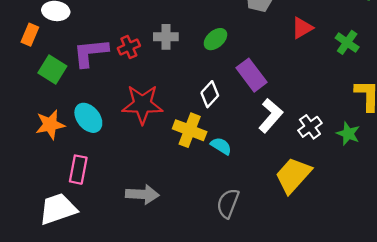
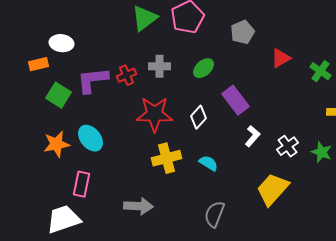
orange rectangle: (30, 35) -> (38, 64), turned 54
red star: (142, 104) -> (154, 114), moved
white L-shape: (271, 116) -> (252, 136), size x0.7
yellow cross: (190, 130) -> (166, 158), moved, turned -36

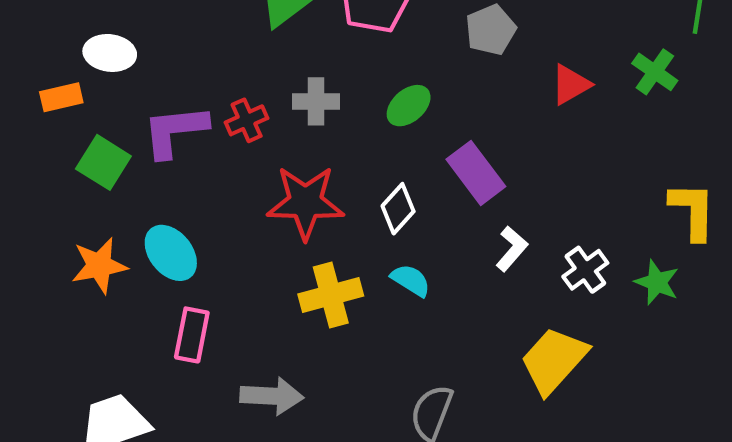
green cross: (320, 71) -> (655, 72), moved
cyan semicircle: (208, 163) -> (411, 280), moved
pink rectangle: (82, 184) -> (192, 335), moved

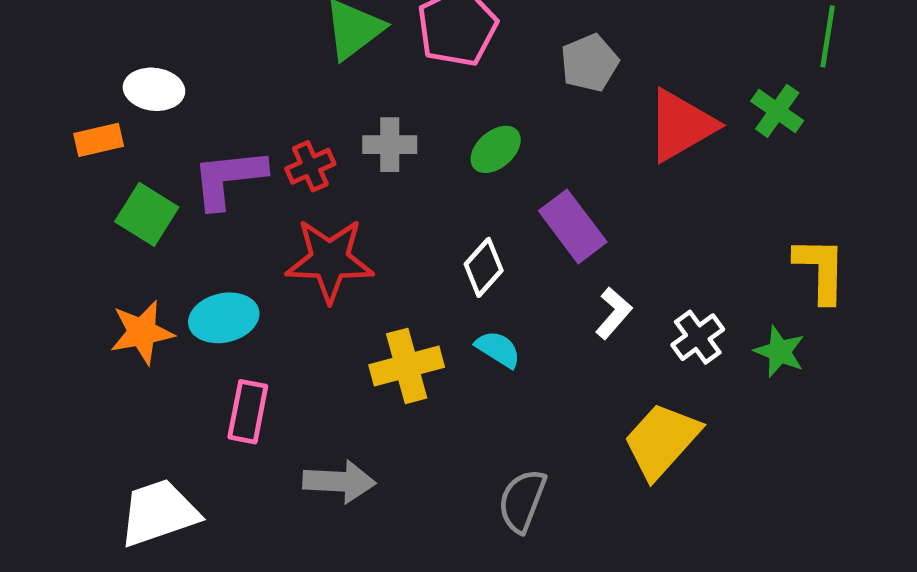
red triangle: (571, 85) -> (681, 125), size x1.6
red star: (305, 202) -> (330, 260), moved
cyan ellipse: (171, 253) -> (224, 318), turned -64

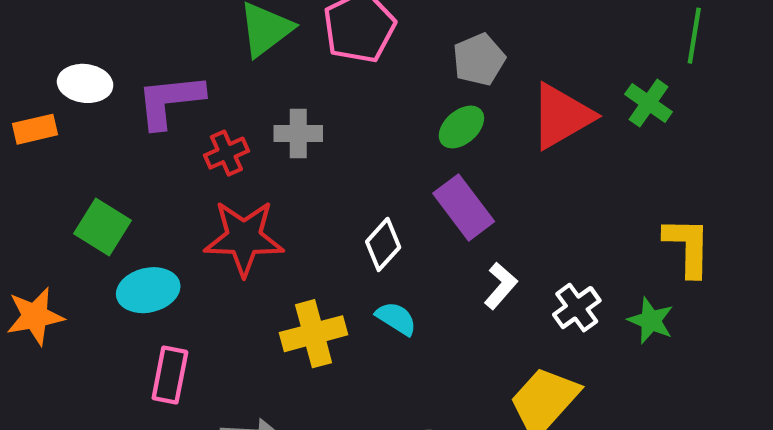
green ellipse: (496, 149) -> (461, 127), moved
purple L-shape: (229, 178) -> (170, 101), moved
green square: (147, 214) -> (102, 227), moved
orange star: (142, 332) -> (35, 316), moved

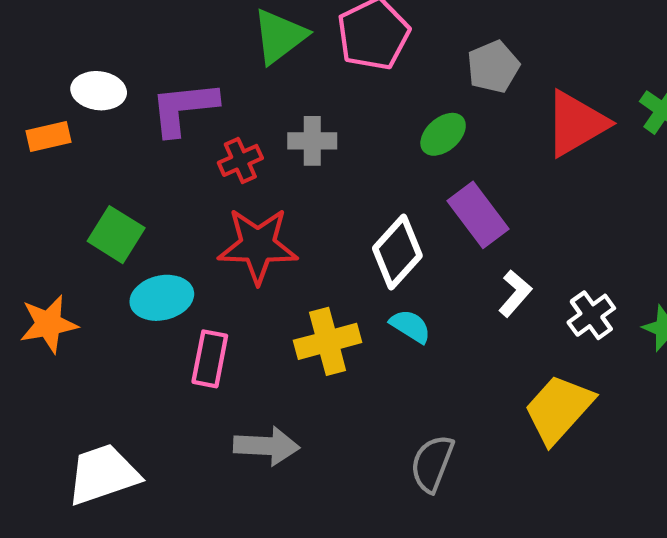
green ellipse: (461, 127) -> (443, 134), moved
white diamond: (383, 244) -> (397, 252), size x1.4
pink rectangle: (170, 375) -> (210, 359), moved

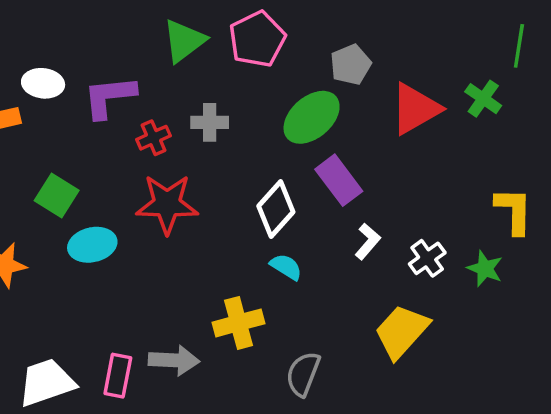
green ellipse: (443, 134) -> (312, 117), size x1.6
yellow cross: (328, 341) -> (238, 323), moved
pink rectangle: (210, 359) -> (118, 376), moved

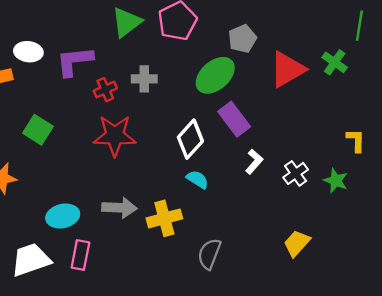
yellow L-shape: (514, 211) -> (356, 140), size x0.7
cyan ellipse: (92, 245) -> (63, 216), moved
yellow trapezoid: (402, 331) -> (297, 243), moved, size x0.7
gray arrow: (174, 360) -> (119, 208), moved

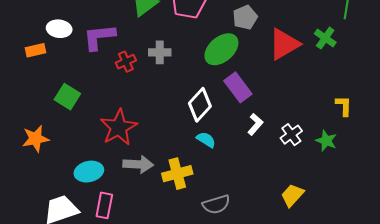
red star: (115, 136) -> (119, 127), moved, turned -30
gray semicircle: (209, 254) -> (216, 204), turned -128

